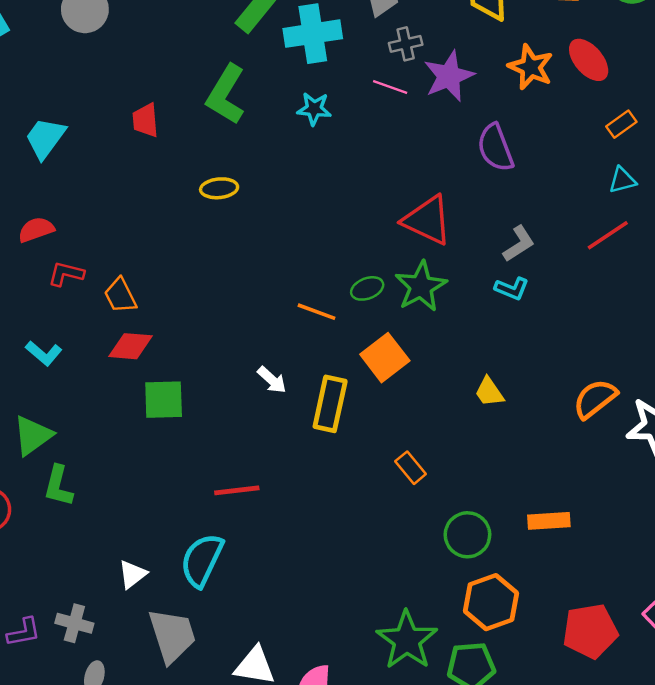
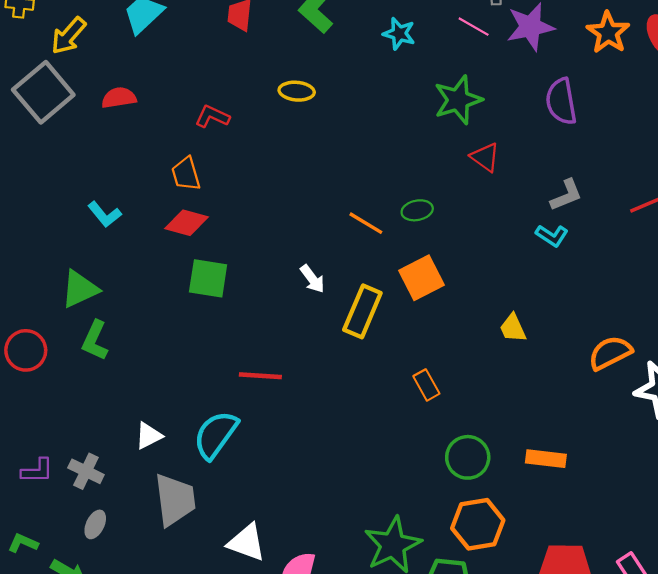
red triangle: (427, 220) -> (485, 157), size x0.6
red L-shape: (66, 274) -> (212, 116), moved
green star: (421, 286) -> (458, 100), moved

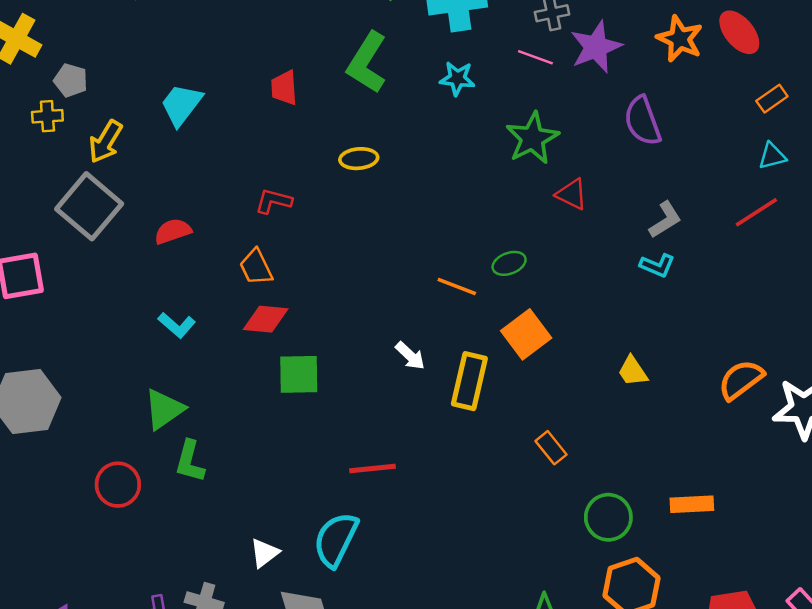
red semicircle: (119, 98) -> (173, 231), moved

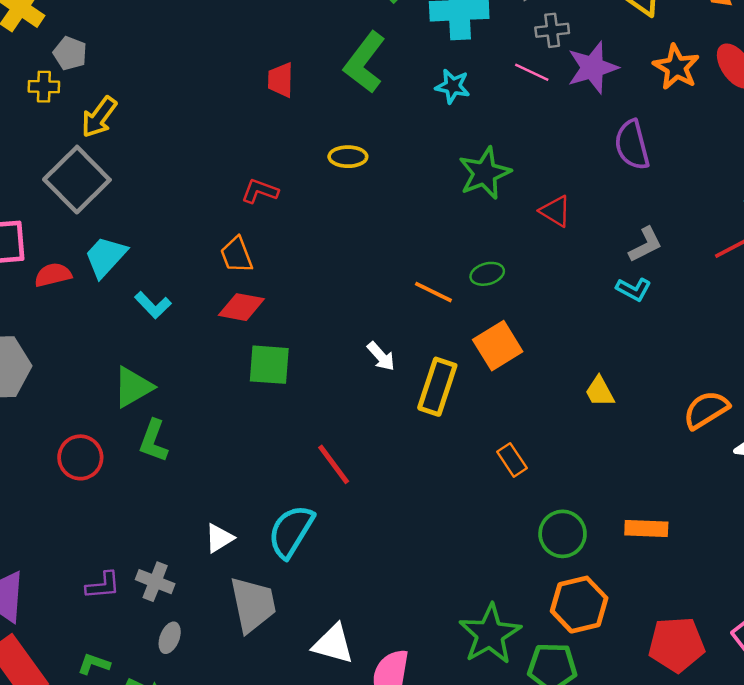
cyan trapezoid: (181, 105) -> (106, 257), moved
green star: (532, 138) -> (485, 173), moved
red semicircle: (173, 231) -> (53, 275), moved
red line: (373, 468) -> (334, 464), turned 54

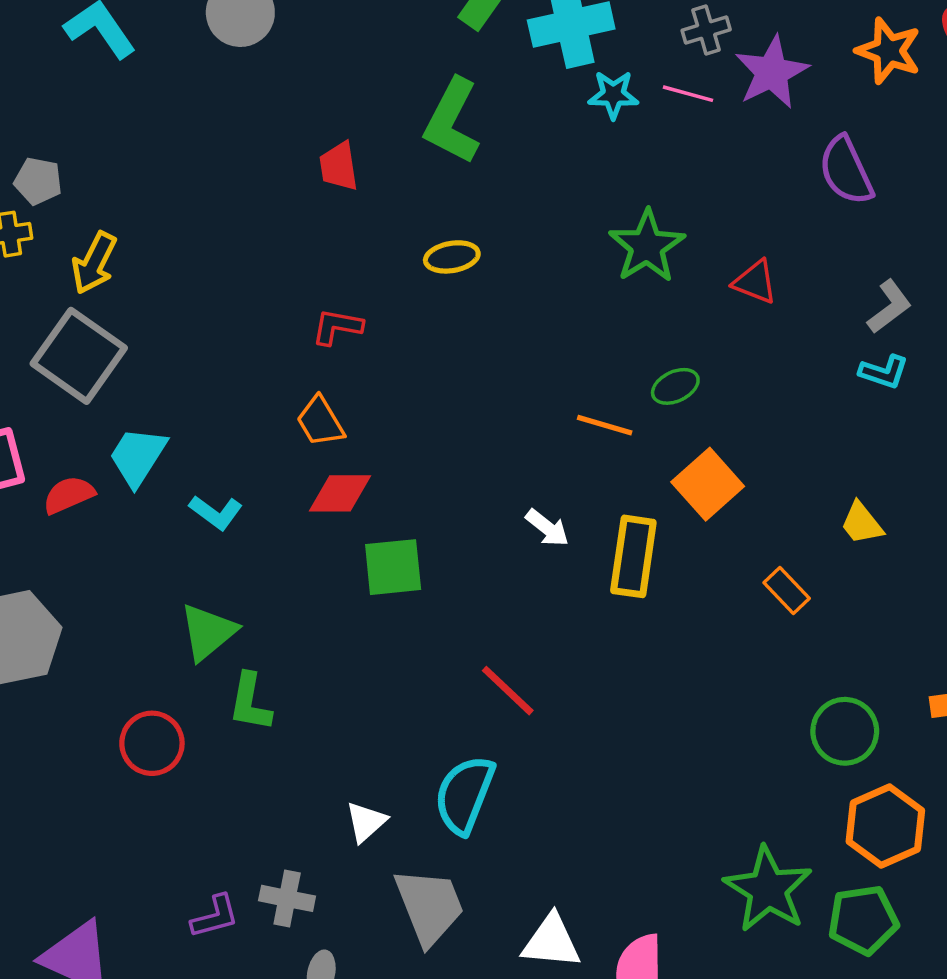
cyan star: (453, 86) -> (613, 95), moved
orange rectangle: (512, 460) -> (787, 590), moved

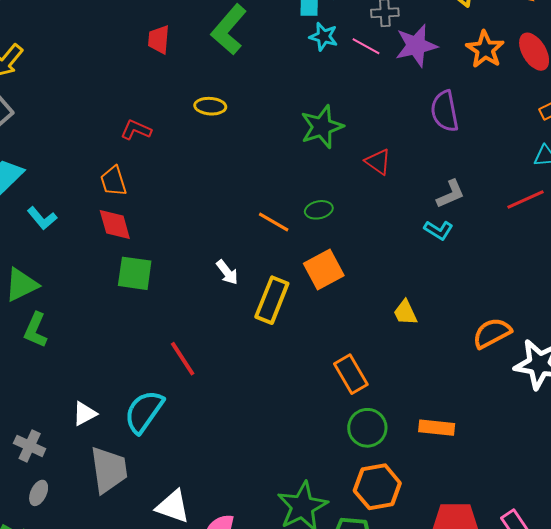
red diamond: (340, 493) -> (115, 224), turned 60
orange rectangle: (787, 590) -> (351, 374), moved, size x1.4

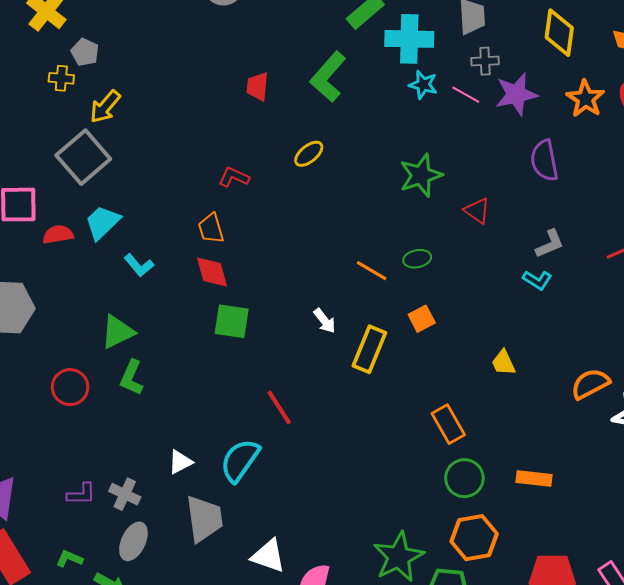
yellow ellipse: (210, 106) -> (309, 154), turned -44
orange square: (324, 269) -> (422, 319), size x0.7
gray ellipse: (39, 493) -> (133, 541), size x1.5

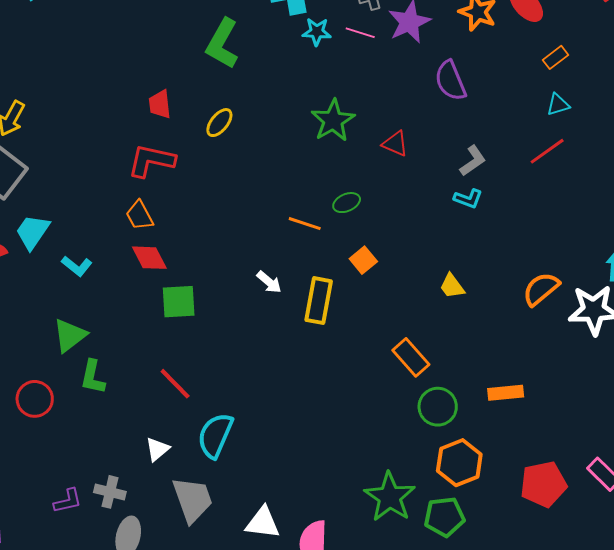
red trapezoid: (257, 86) -> (160, 104), moved
red L-shape: (234, 177) -> (151, 161), size x1.6
red line: (279, 407) -> (175, 384), moved

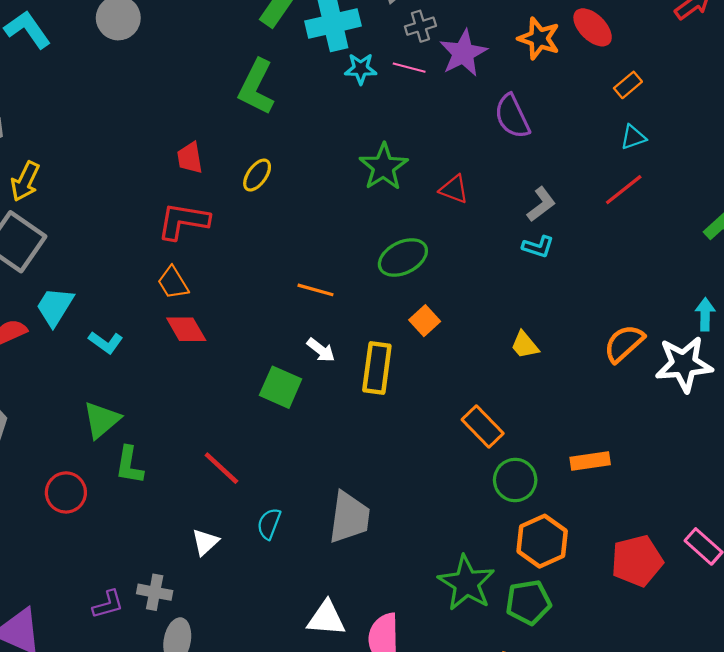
green ellipse: (347, 203) -> (403, 257), size x1.6
orange line: (305, 224) -> (315, 290), moved
green square: (179, 302) -> (281, 387), moved, turned 30
cyan semicircle: (215, 435) -> (269, 524), size x0.6
gray trapezoid: (192, 500) -> (349, 517), moved, turned 30

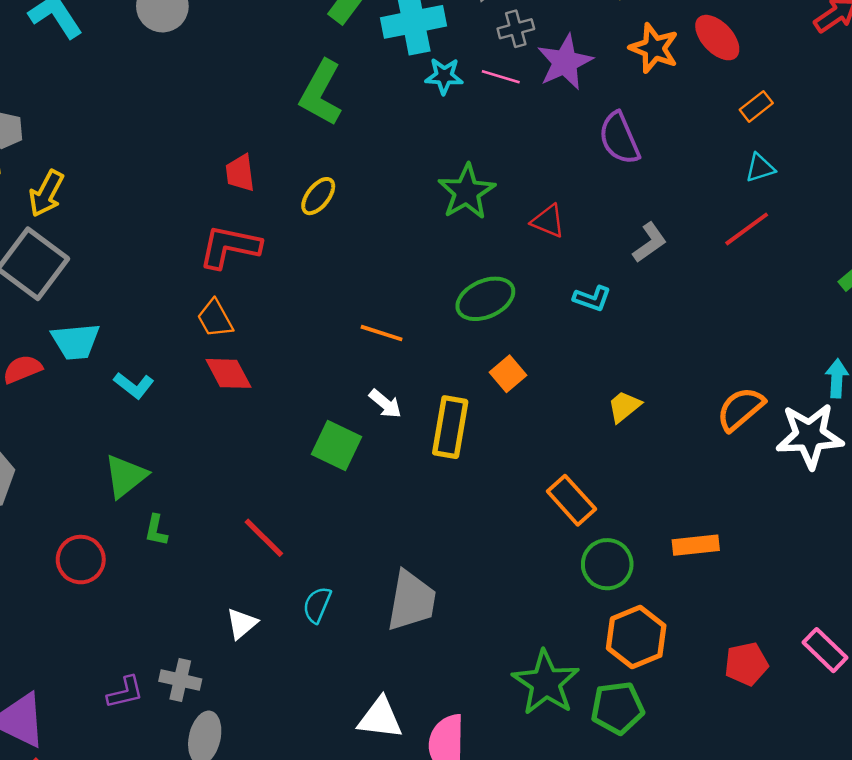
cyan L-shape: (538, 247) -> (592, 299), moved
cyan trapezoid: (55, 307) -> (76, 341), turned -129
yellow trapezoid: (525, 345) -> (624, 407), turned 88
green L-shape: (129, 465) -> (156, 530), size x0.7
red pentagon: (637, 561) -> (746, 664), size x0.7

